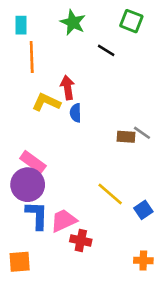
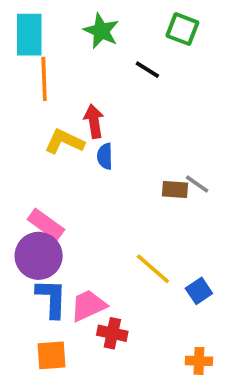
cyan rectangle: (21, 25) -> (29, 35), size x1.6
orange square: (20, 262) -> (51, 355), moved

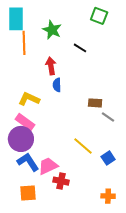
green star: (101, 31) -> (52, 30), moved
black line: (147, 70) -> (80, 48), moved
yellow L-shape: (64, 142) -> (29, 99), moved
gray line: (197, 184) -> (108, 117), moved
blue L-shape: (51, 298) -> (28, 162), turned -35

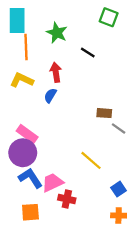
blue semicircle: (57, 85) -> (50, 95), moved, turned 32
yellow L-shape: (29, 99) -> (22, 80), moved
blue square: (108, 158) -> (119, 189), moved

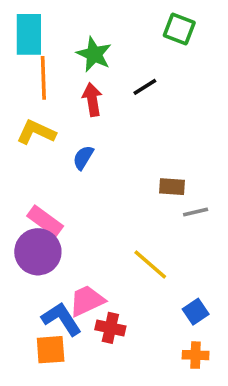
black line: (88, 53) -> (145, 87), turned -64
red arrow: (56, 72) -> (92, 100), moved
gray line: (119, 129) -> (196, 212), turned -48
blue L-shape: (30, 178) -> (61, 319), moved

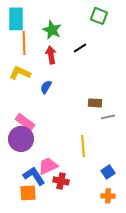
yellow line: (150, 264) -> (83, 146), turned 45

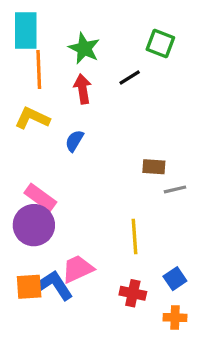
green square: (99, 16) -> (160, 43), moved
red cross: (61, 181) -> (133, 293), moved
orange square: (28, 193) -> (29, 287), moved

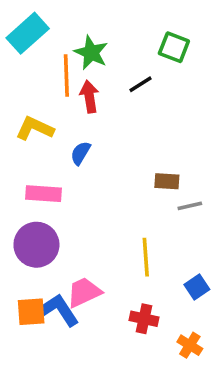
cyan rectangle: (26, 31) -> (28, 33), turned 48
orange line: (39, 69) -> (66, 75), moved
pink rectangle: (40, 198) -> (44, 194), moved, turned -32
blue square: (175, 279) -> (197, 287), moved
orange cross: (175, 318) -> (190, 345), turned 30

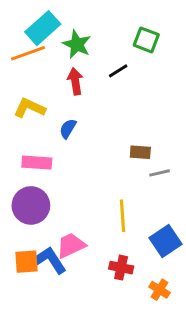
cyan rectangle: (28, 33) -> (43, 28), moved
orange line: (66, 75) -> (28, 53), moved, turned 72
blue square: (197, 287) -> (165, 241), size x1.5

